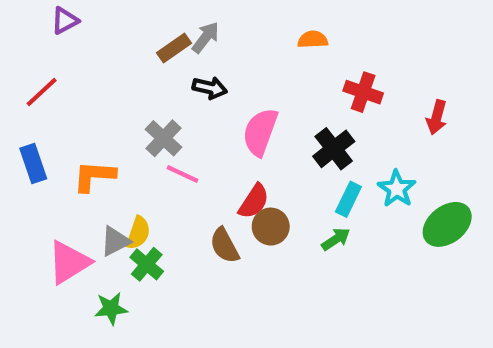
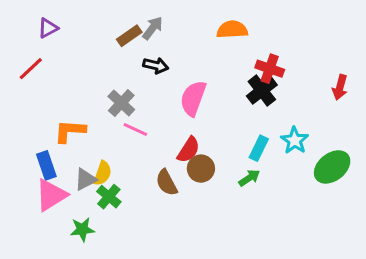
purple triangle: (65, 21) -> (48, 28), moved
orange semicircle: (313, 40) -> (232, 30), size x1.4
red arrow: (437, 117) -> (340, 87), moved
black cross: (334, 149) -> (262, 90), moved
blue rectangle: (33, 163) -> (46, 165), moved

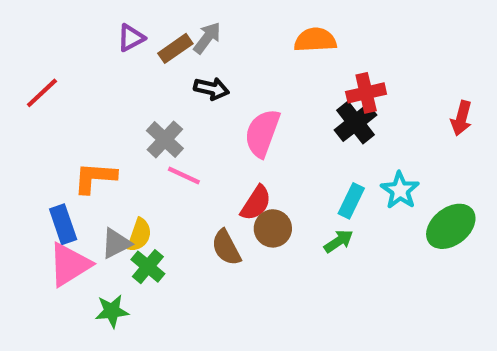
purple triangle: (48, 28) -> (131, 38), moved
red cross: (270, 69) -> (366, 93), turned -32

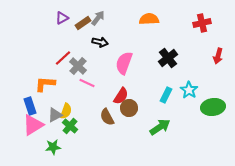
red line: (42, 93) -> (63, 58), moved
red cross: (366, 93) -> (202, 23), moved
green ellipse: (451, 226) -> (213, 107), turned 30
green arrow: (339, 241) -> (160, 127), moved, size x1.5

